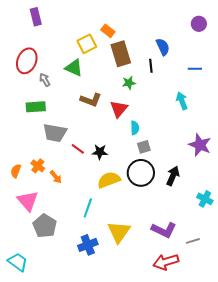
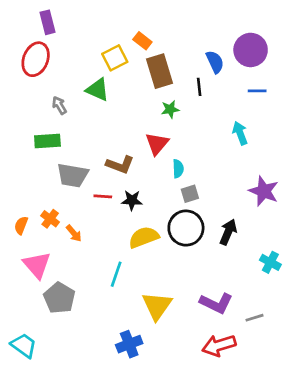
purple circle: (199, 24) -> (251, 50), moved, size x1.6
red ellipse: (27, 61) -> (36, 59), moved
brown L-shape: (91, 100) -> (120, 165), moved
red line: (78, 149) -> (103, 196), turned -32
blue cross: (88, 245) -> (129, 344), moved

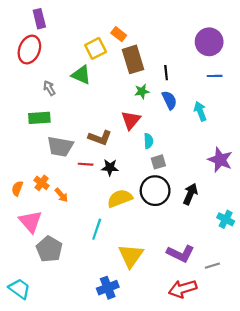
blue semicircle: (215, 62) -> (169, 100), moved

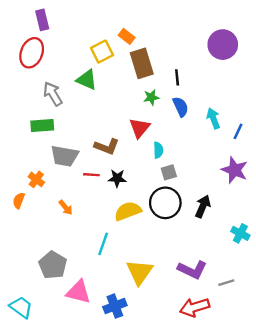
blue line: (215, 76) -> (238, 131), moved, turned -64
gray arrow: (49, 88) -> (53, 94), size x1.5
orange cross: (42, 183) -> (36, 179), moved
pink triangle: (30, 221) -> (79, 292), moved, turned -35

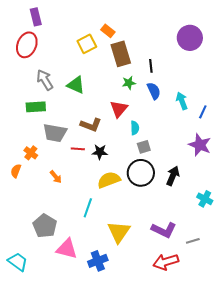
green triangle: (87, 80) -> (76, 85), moved

